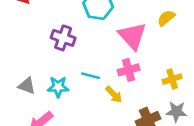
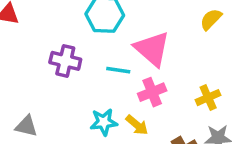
yellow semicircle: (166, 18) -> (211, 19), moved
cyan line: (91, 76) -> (118, 70), moved
cyan star: (58, 87) -> (104, 122), moved

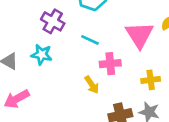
pink triangle: (152, 49) -> (139, 35), moved
cyan star: (104, 122) -> (42, 55), moved

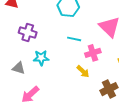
purple cross: (53, 21) -> (28, 32), moved

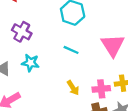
pink cross: (93, 53) -> (101, 89), moved

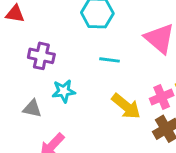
yellow arrow: (73, 88) -> (126, 106), size x1.5

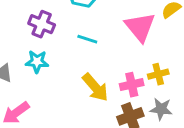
purple cross: (41, 56) -> (42, 24), moved

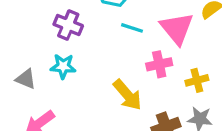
cyan line: (87, 39) -> (132, 28), moved
pink cross: (132, 85) -> (159, 64), moved

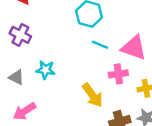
purple cross: (68, 25) -> (20, 35), moved
pink triangle: (177, 28) -> (134, 48), turned -36

